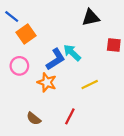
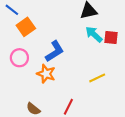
cyan arrow: (72, 53) -> (94, 34), moved
yellow line: (90, 85) -> (97, 78), moved

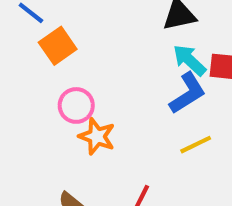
blue L-shape: (55, 51) -> (187, 93), moved
pink circle: (19, 58) -> (76, 105), moved

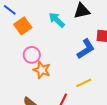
cyan arrow: (190, 60) -> (57, 20), moved
yellow line: (196, 145) -> (84, 83), moved

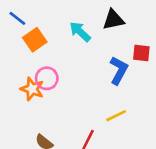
blue L-shape: (86, 49) -> (119, 70), turned -30
orange star: (42, 70) -> (32, 89), moved

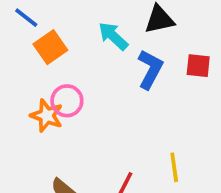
blue L-shape: (119, 70) -> (150, 69), moved
yellow line: (116, 116) -> (174, 167), moved, turned -72

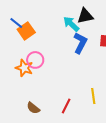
blue line: (26, 18) -> (16, 23), moved
cyan arrow: (113, 36) -> (71, 24), moved

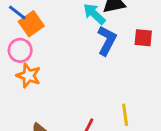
pink circle: (35, 60) -> (20, 50), moved

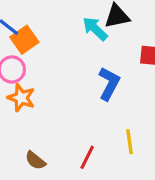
blue L-shape: (107, 41) -> (109, 84), moved

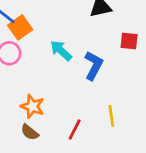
cyan arrow: (95, 29) -> (61, 51), moved
orange star: (21, 98) -> (32, 106), moved

